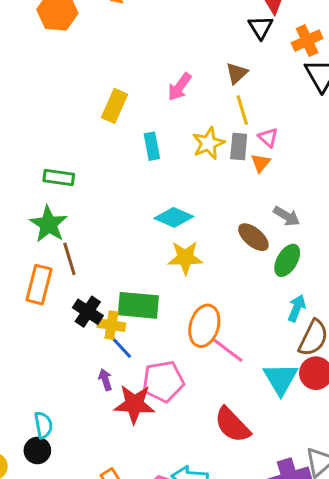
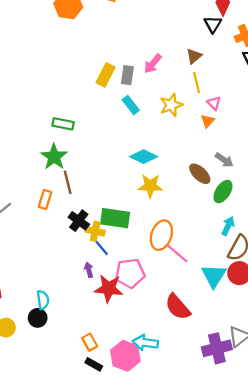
cyan rectangle: (152, 146) -> (131, 105), turned -30
gray rectangle: (239, 146) -> (127, 75), moved
orange rectangle: (39, 285) -> (45, 200), size x0.7

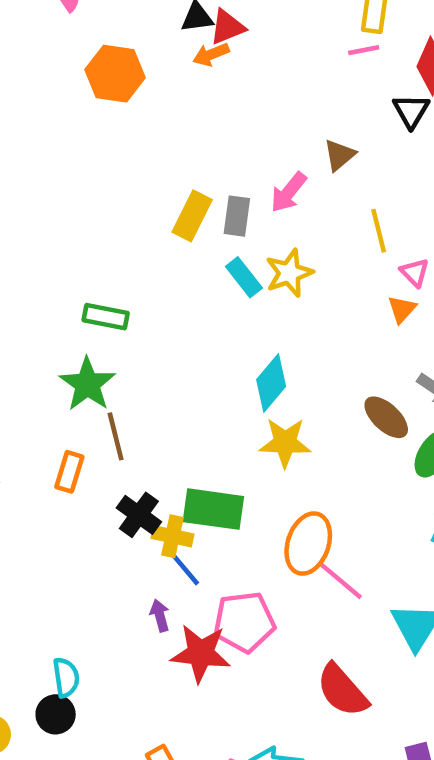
brown triangle: (194, 56) -> (339, 155), moved
yellow star: (171, 105) -> (289, 273), moved
cyan diamond: (144, 157) -> (271, 383), turned -76

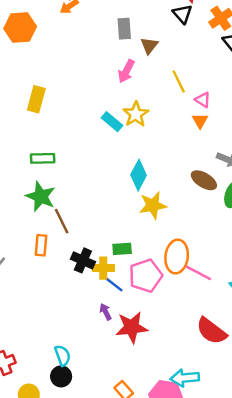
yellow rectangle: (192, 216) -> (36, 99), moved
gray rectangle: (237, 216) -> (124, 29), moved
green rectangle: (213, 509) -> (122, 249), size x0.6
pink pentagon: (244, 622) -> (146, 276), moved

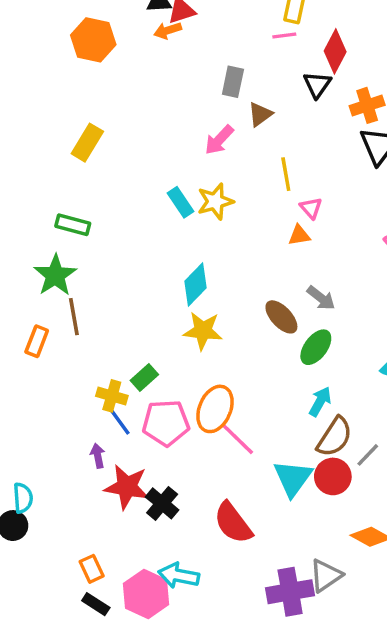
orange triangle: (200, 121) -> (299, 235), turned 35
green rectangle: (122, 249) -> (144, 378), turned -54
black cross: (83, 260) -> (162, 503), moved

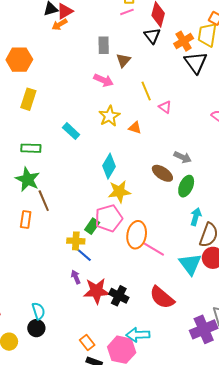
orange hexagon: (93, 40) -> (19, 60), moved
pink arrow: (219, 140) -> (103, 80), turned -96
cyan rectangle: (181, 202) -> (71, 131), moved
orange triangle: (299, 235) -> (135, 128), moved, turned 40
pink pentagon: (166, 423) -> (109, 218), moved

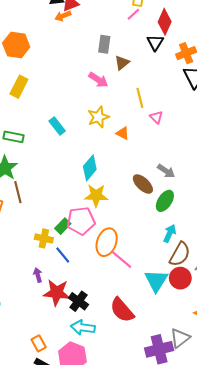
pink line: (127, 12) -> (133, 14), turned -32
blue line: (84, 255) -> (63, 255), moved
cyan arrow: (138, 335) -> (83, 328), moved

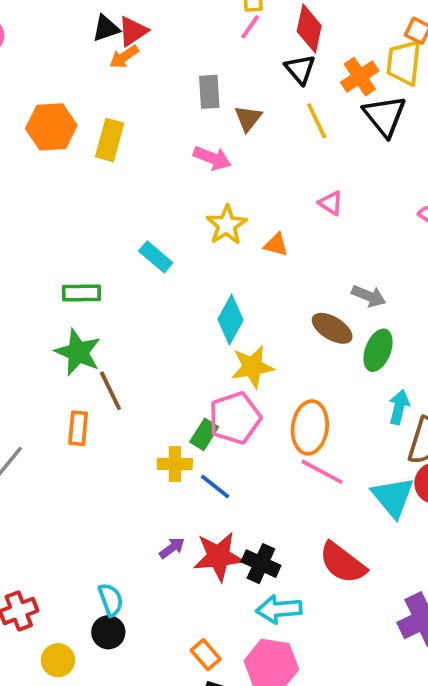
yellow rectangle: (19, 87) -> (110, 140), moved
yellow line: (140, 98) -> (317, 121), moved
orange ellipse: (107, 242) -> (310, 427), moved
purple arrow: (38, 275) -> (172, 548), moved, turned 80

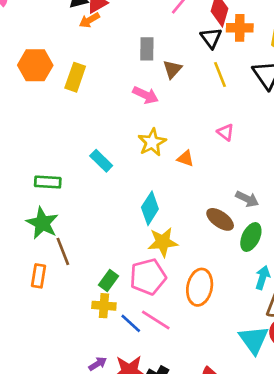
orange cross: (360, 77) -> (240, 28), moved, turned 30
green rectangle: (204, 434) -> (108, 281), moved
pink line: (322, 472) -> (156, 320), moved

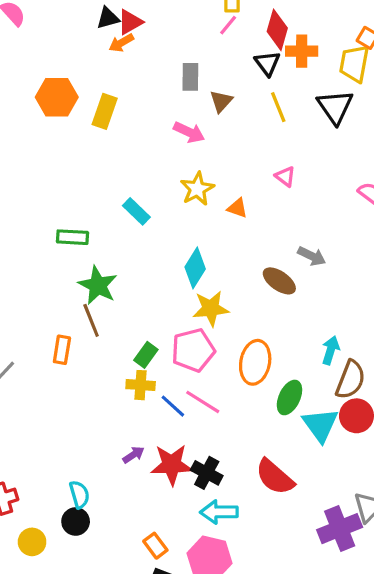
green star: (42, 223) -> (98, 285), moved
green ellipse: (251, 237) -> (289, 397), moved

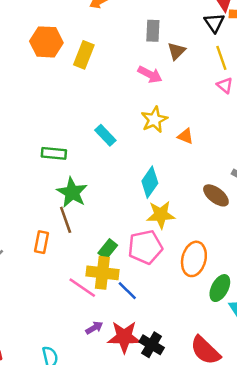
pink triangle: (285, 176) -> (225, 85), moved
yellow cross: (141, 385) -> (102, 273), size x1.4
pink line: (203, 402) -> (82, 288), moved

